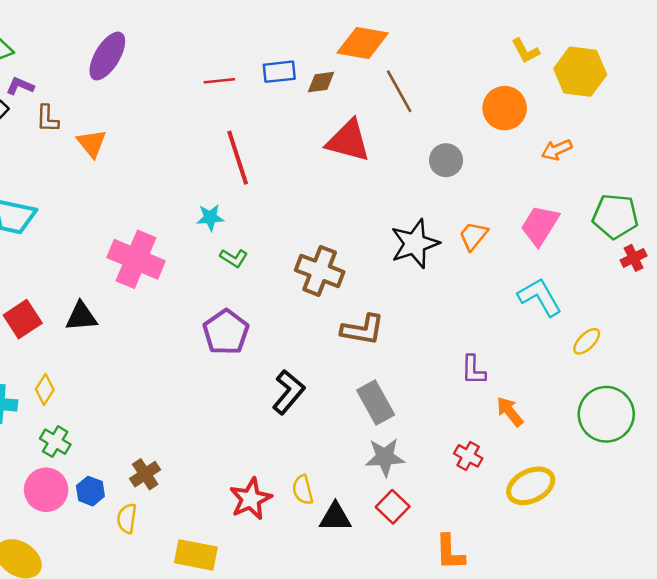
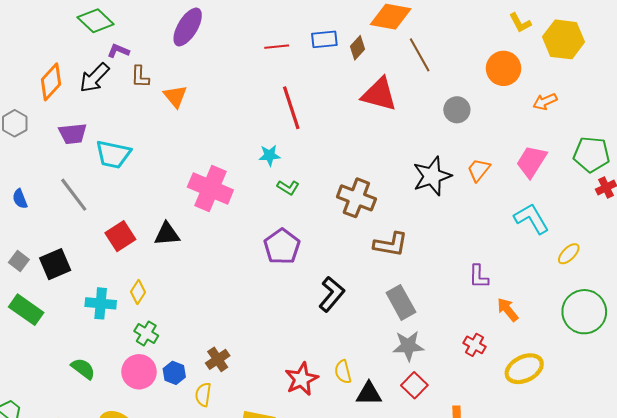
brown diamond: (321, 82) -> (357, 48), turned -40

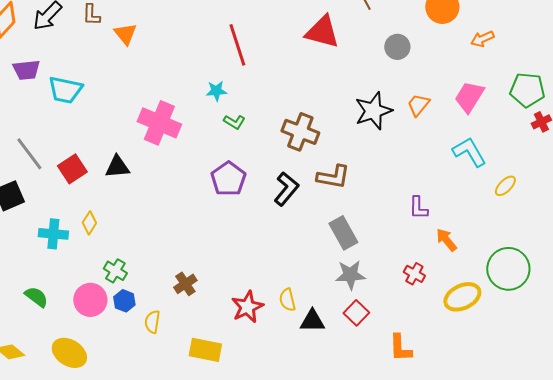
gray line: (74, 195) -> (29, 154), moved
black L-shape: (332, 294) -> (286, 189), moved
green circle: (584, 312) -> (508, 269), moved
green cross: (146, 333) -> (115, 271), moved
brown cross: (218, 359) -> (185, 284), moved

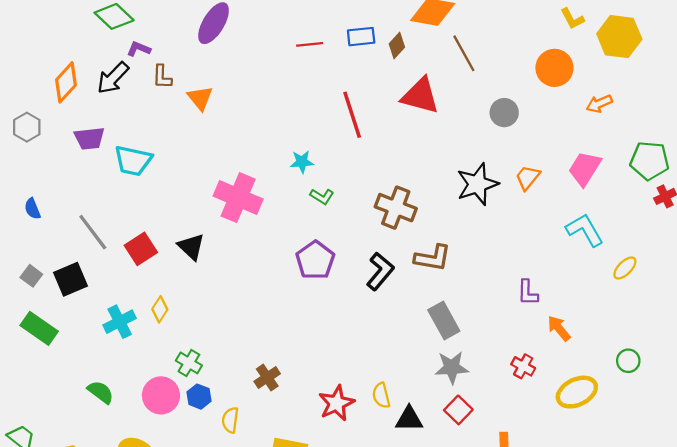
red line: (237, 45) -> (352, 115), moved
black triangle: (117, 167) -> (191, 247), turned 48
cyan cross: (53, 234) -> (120, 322), turned -32
green circle: (508, 269) -> (628, 361), size x0.5

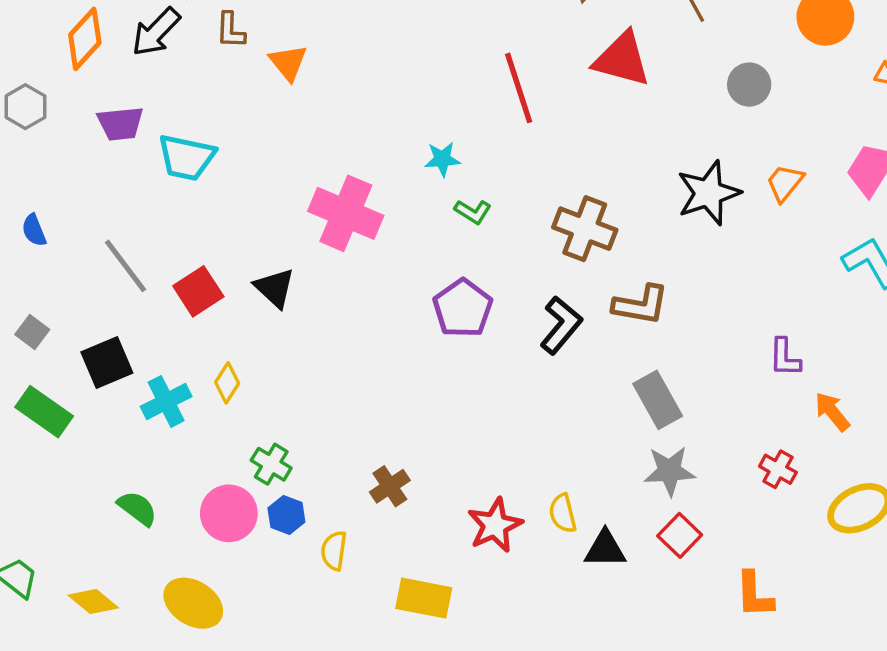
black square: (70, 279) -> (107, 362), moved

